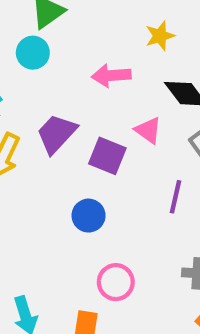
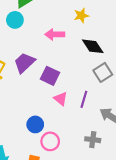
pink triangle: (148, 130) -> (61, 99), moved
blue circle: (89, 216) -> (35, 124), moved

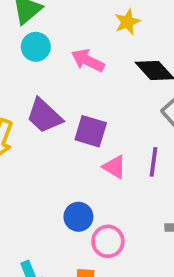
cyan circle: (15, 20) -> (36, 47), moved
pink arrow: (55, 34) -> (88, 60), turned 36
purple trapezoid: (24, 63) -> (44, 116), turned -85

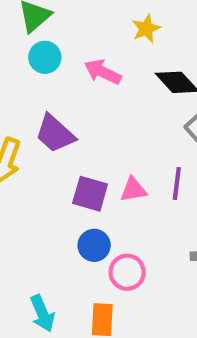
purple square: (91, 131) -> (90, 194), moved
pink triangle: (114, 167) -> (133, 190), turned -40

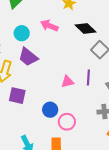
cyan circle: (45, 57) -> (22, 33), moved
purple square: (90, 194) -> (17, 96), moved

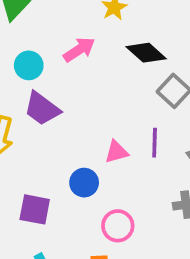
pink arrow: (49, 26) -> (79, 50), turned 126
purple square: (17, 96) -> (35, 209), moved
blue circle: (50, 110) -> (84, 183), moved

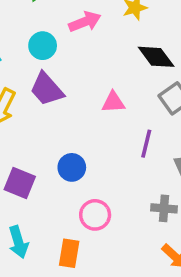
pink arrow: (79, 50) -> (85, 22), moved
pink triangle: (116, 152) -> (113, 102), moved

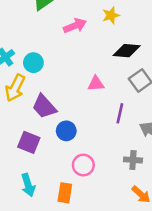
cyan circle: (43, 46) -> (33, 63), moved
black diamond: (156, 57) -> (127, 51), turned -48
purple trapezoid: (47, 89) -> (44, 107), moved

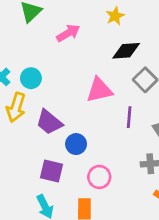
yellow star: (111, 15) -> (115, 16), moved
pink triangle: (96, 84) -> (99, 90), size x1.5
purple square: (29, 142) -> (51, 171), moved

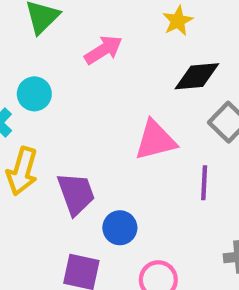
cyan circle: (31, 78) -> (34, 94), moved
purple trapezoid: (49, 122) -> (76, 194), turned -148

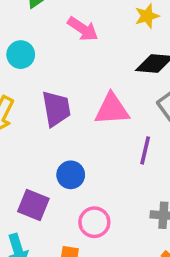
pink arrow: (103, 50) -> (83, 29), turned 56
purple trapezoid: (76, 194) -> (56, 109), moved

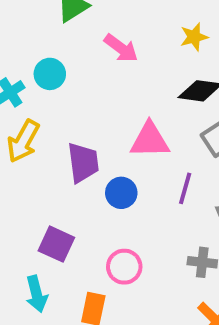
purple trapezoid: (56, 109) -> (83, 163), moved
blue circle: (71, 175) -> (121, 193), moved

